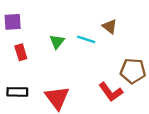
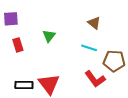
cyan line: (86, 39) -> (89, 48), moved
black rectangle: (17, 92) -> (24, 85), moved

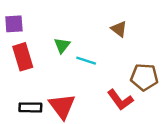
red rectangle: (18, 45) -> (23, 57), size x1.5
cyan line: (89, 48) -> (86, 61), moved

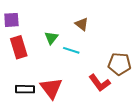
brown triangle: (119, 29) -> (82, 24), moved

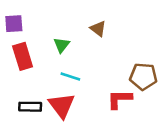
cyan line: (71, 50) -> (70, 76), moved
red L-shape: (100, 83) -> (120, 99), turned 125

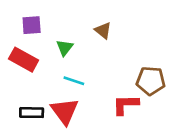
purple square: (14, 24) -> (32, 25), moved
red rectangle: (23, 56) -> (24, 60), turned -44

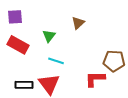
purple square: (32, 25) -> (15, 17), moved
brown triangle: (103, 30) -> (78, 23), turned 40

